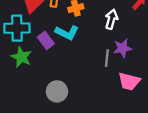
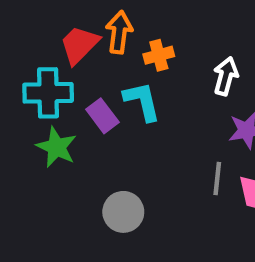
cyan L-shape: (67, 33) -> (142, 101), turned -130
gray line: (107, 58) -> (217, 178), moved

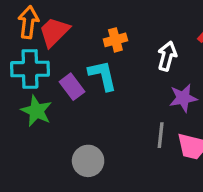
orange arrow: (119, 32) -> (28, 22), moved

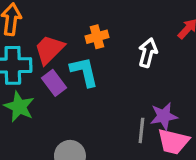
red trapezoid: (54, 32) -> (49, 49), moved
purple star: (183, 98) -> (164, 116), moved

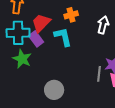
purple rectangle: (54, 83) -> (36, 39), moved

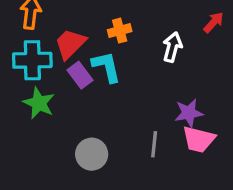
purple rectangle: (36, 39) -> (80, 75), moved
gray line: (99, 74) -> (154, 144), moved

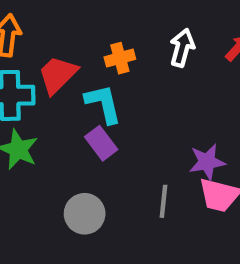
white arrow: (172, 47) -> (182, 48), moved
purple rectangle: (80, 75) -> (101, 143), moved

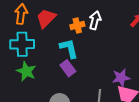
white arrow: (182, 48) -> (95, 20), moved
red trapezoid: (58, 75) -> (46, 18), moved

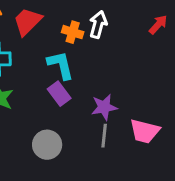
orange cross: (77, 25) -> (73, 32), turned 32
purple star: (121, 78) -> (104, 107), moved

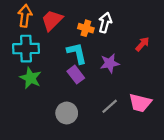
red arrow: (158, 25) -> (142, 44), moved
purple star: (104, 107) -> (110, 63), moved
gray line: (104, 136) -> (110, 106), turned 42

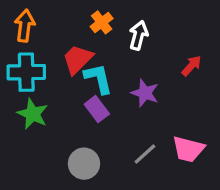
red trapezoid: (52, 20) -> (78, 59), moved
orange cross: (86, 28) -> (102, 22), moved, turned 35
purple star: (110, 63) -> (145, 93), turned 30

